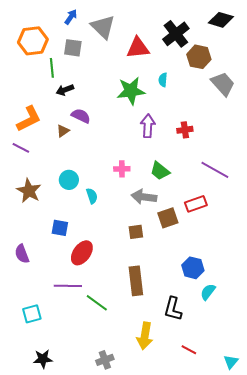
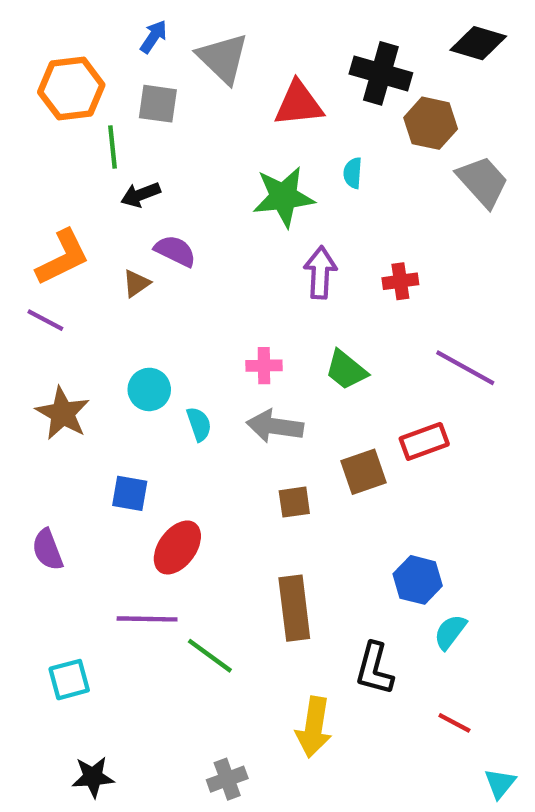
black cross: (176, 34) -> (381, 73), turned -36
gray arrow: (144, 197) -> (275, 426), moved
red line: (189, 350) -> (454, 723), moved

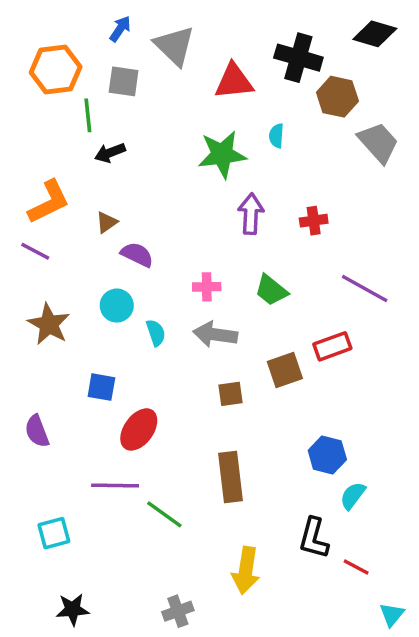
purple semicircle: (175, 251) -> (137, 255), moved
black L-shape: (374, 669) -> (314, 538), moved

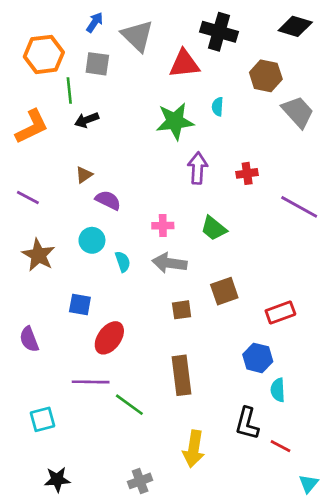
black cross: (298, 58) -> (219, 32), moved
orange L-shape: (49, 202) -> (32, 127), moved
purple line: (365, 289) -> (299, 207), moved
red rectangle: (332, 346) -> (280, 312), moved
cyan semicircle: (353, 496) -> (278, 390), turned -40

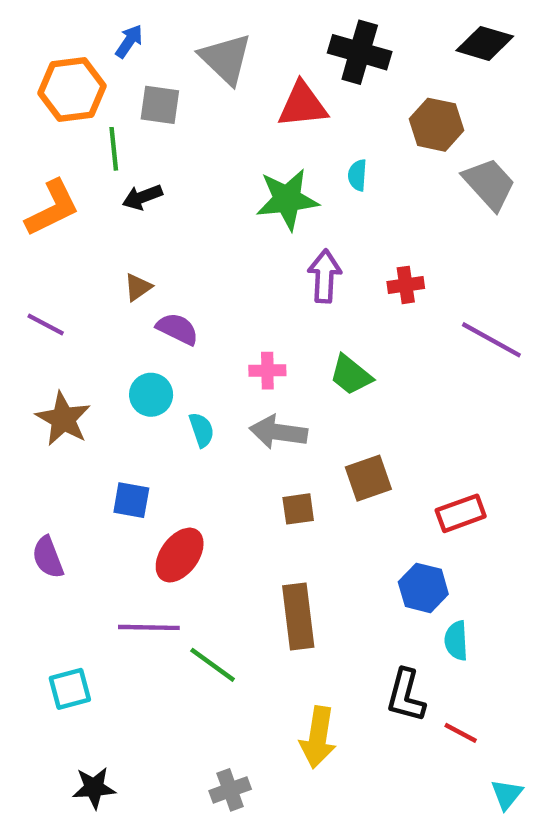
blue arrow: (95, 22) -> (129, 41), moved

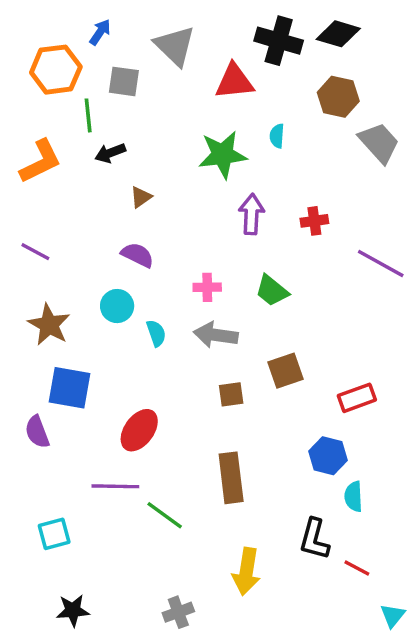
black diamond: (485, 43) -> (338, 34), moved
brown triangle: (138, 287) -> (141, 197), moved
blue square: (131, 500) -> (69, 388), moved, size x1.5

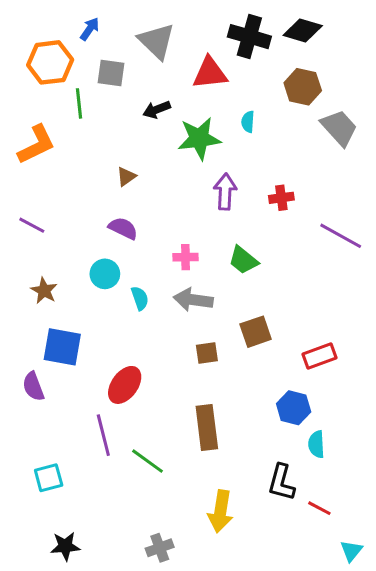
black arrow: (110, 153) -> (157, 110), moved
brown star: (49, 325) -> (44, 291), size x0.7
purple line: (115, 486) -> (103, 435), turned 75

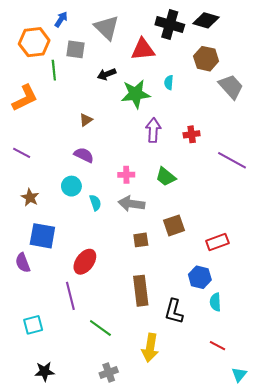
green line: (147, 461) -> (100, 328), moved
black L-shape: (281, 482) -> (174, 311), moved

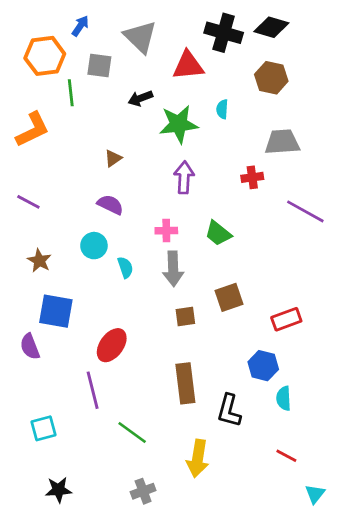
gray trapezoid: (231, 87) -> (282, 142), moved, turned -52
purple arrow: (153, 130) -> (184, 177), moved
gray arrow: (131, 204) -> (173, 269), turned -100

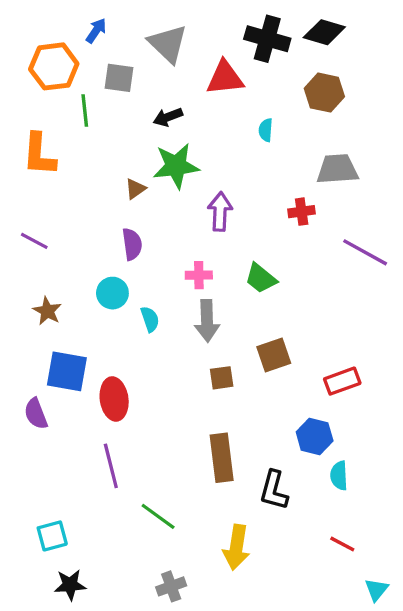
green star: (179, 124) -> (176, 166), moved
orange L-shape: (33, 130) -> (39, 155), turned 120
purple semicircle: (110, 205) -> (132, 244), turned 56
red ellipse: (112, 345) -> (114, 399), moved, turned -44
cyan square: (43, 428) -> (52, 536), moved

